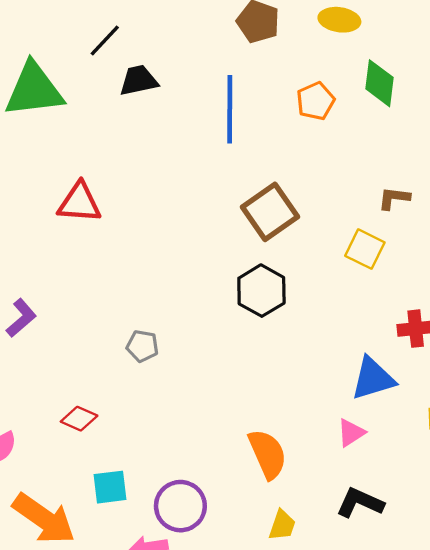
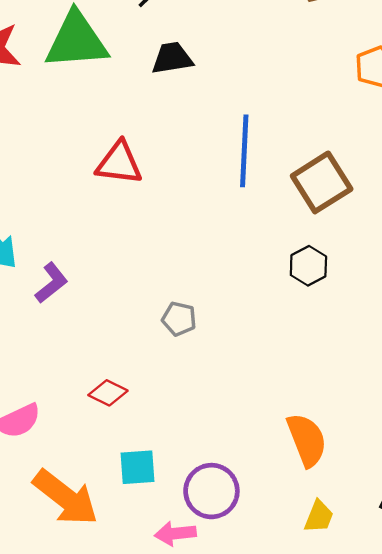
black trapezoid: (139, 80) -> (172, 58), moved
blue line: (230, 109) -> (244, 151), moved
black hexagon: (261, 291) -> (308, 266), size x0.7

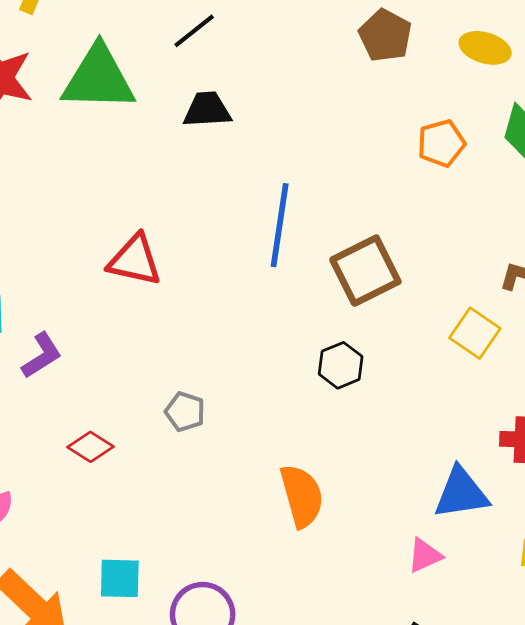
red triangle: (119, 163) -> (135, 260), moved
red diamond: (108, 393) -> (90, 447), moved
orange semicircle: (307, 440) -> (302, 496), moved

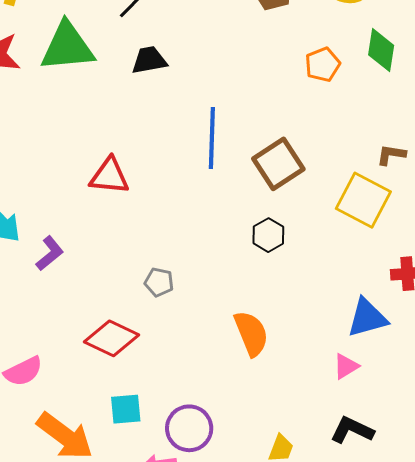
yellow square: (475, 333) -> (363, 200), size x1.5
red diamond: (90, 447) -> (112, 338), moved, size x1.6

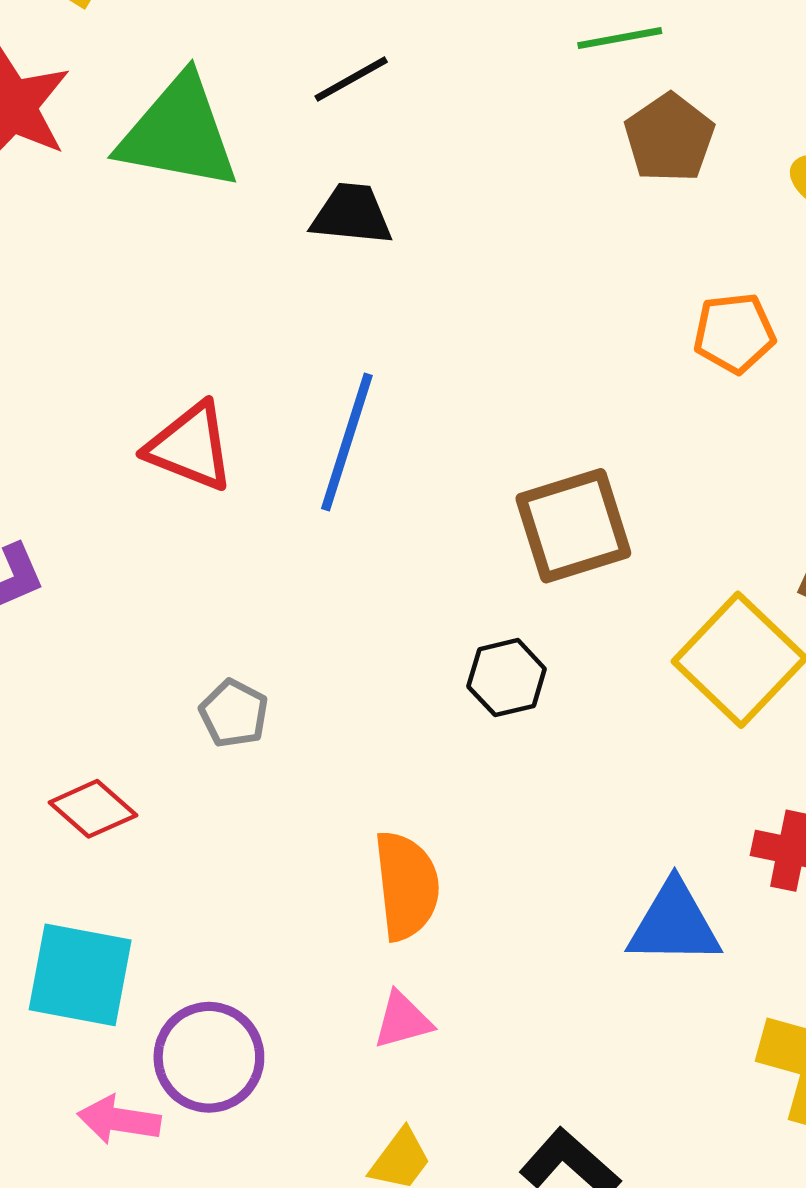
blue line: (212, 138) -> (347, 442), moved
red diamond: (112, 338) -> (93, 809), size x0.7
pink triangle: (346, 366) -> (403, 1020), moved
cyan square: (126, 409) -> (80, 975), size x1.4

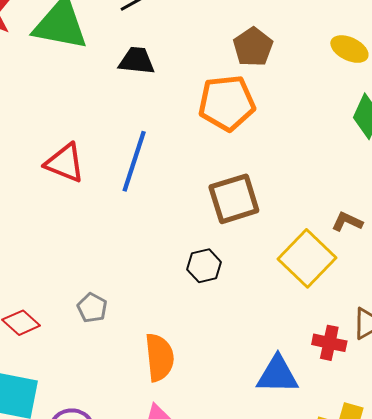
brown pentagon: (669, 138) -> (253, 47), moved
orange pentagon: (734, 333) -> (227, 103), moved, size x1.6
gray pentagon: (234, 713) -> (92, 308), moved

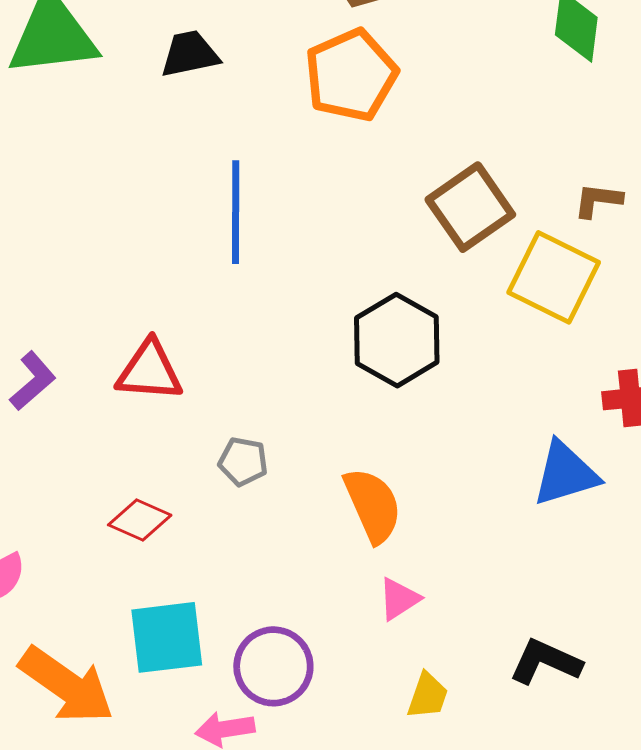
red triangle: (65, 163) -> (150, 371), moved
brown square: (234, 199) -> (470, 207), moved
black hexagon: (204, 266) -> (397, 340), size x1.6

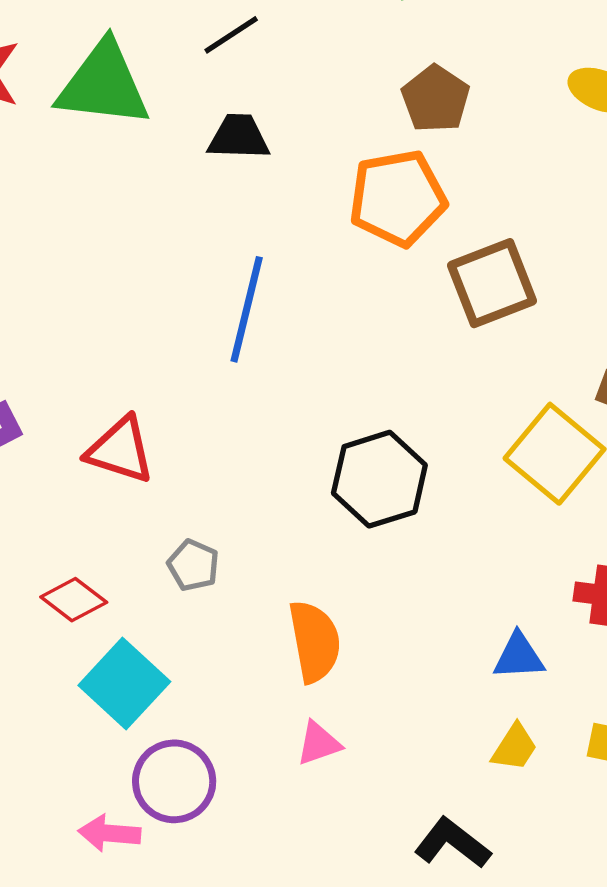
brown square: (470, 207) -> (492, 283), moved
blue triangle: (565, 474) -> (519, 656), size x0.7
cyan square: (167, 637) -> (124, 683), moved, turned 36
yellow trapezoid: (428, 696) -> (515, 747), moved

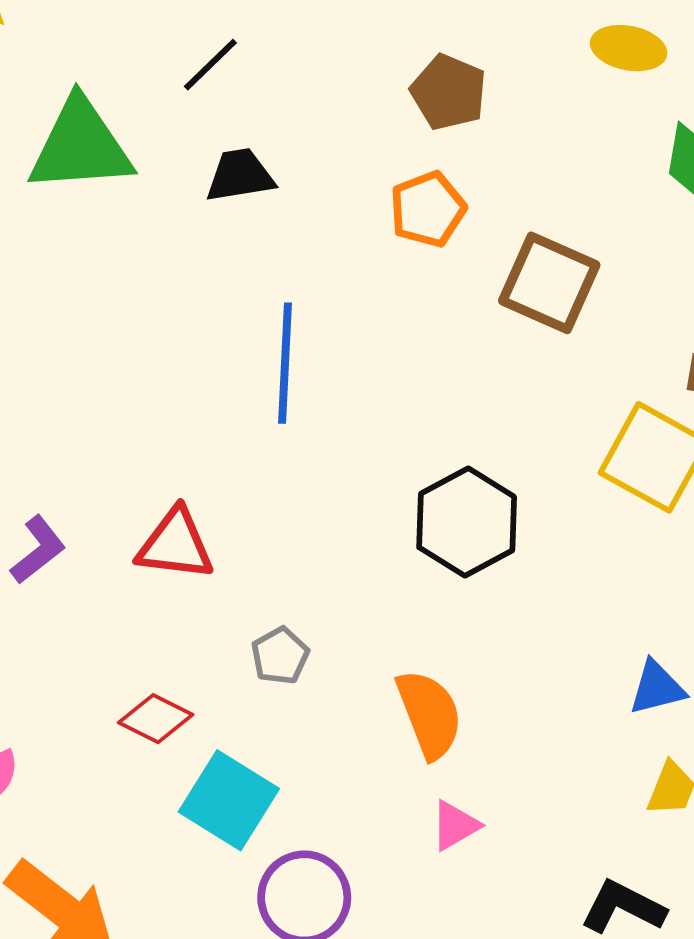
orange pentagon: (398, 198) -> (428, 209), size x0.7
brown square: (492, 283) -> (549, 283), turned -34
gray pentagon: (193, 565) -> (280, 656), turned 30

